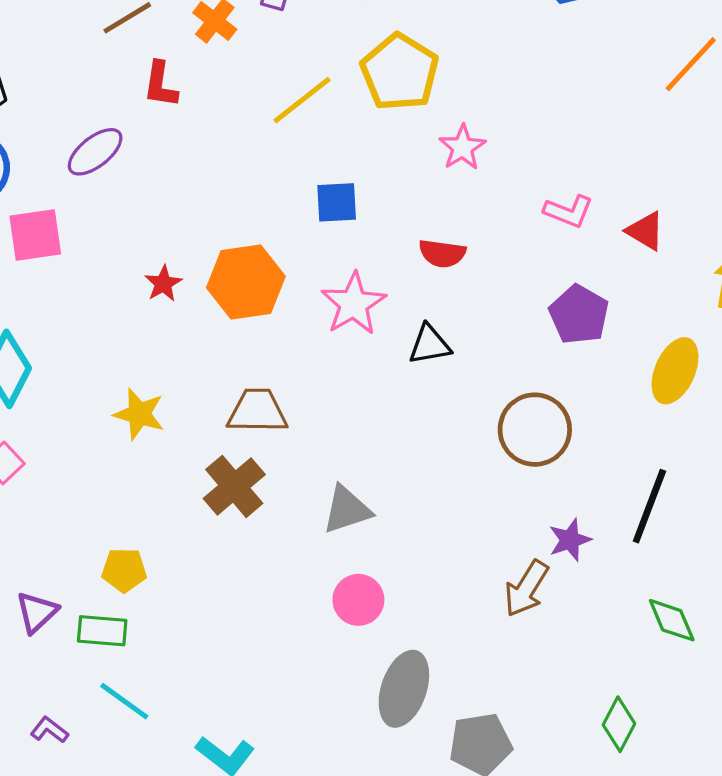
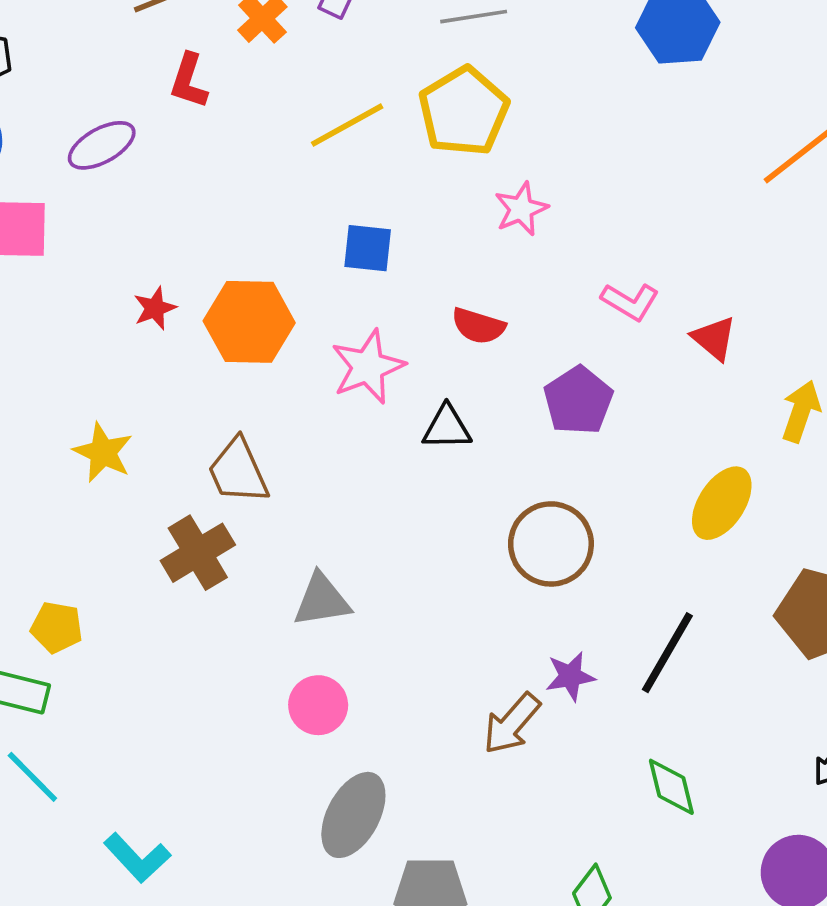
purple pentagon: (579, 315) -> (578, 401), moved
brown trapezoid: (257, 411) -> (238, 471), turned -124

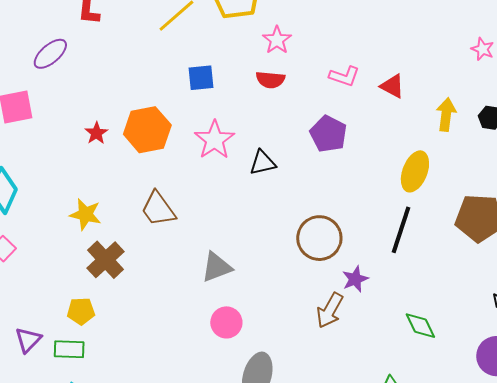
red semicircle: (478, 326) -> (270, 80), moved
brown circle: (551, 544) -> (319, 238), moved
brown cross: (198, 553) -> (105, 260), moved
black line: (667, 653) -> (401, 230), moved

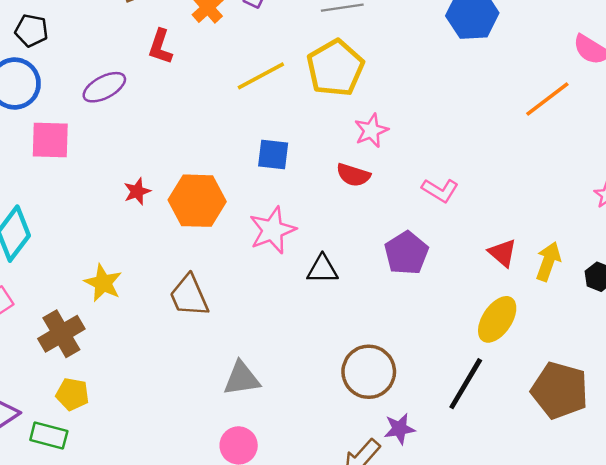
red triangle: (392, 86) -> (503, 253), moved
brown cross: (105, 260) -> (61, 334), moved

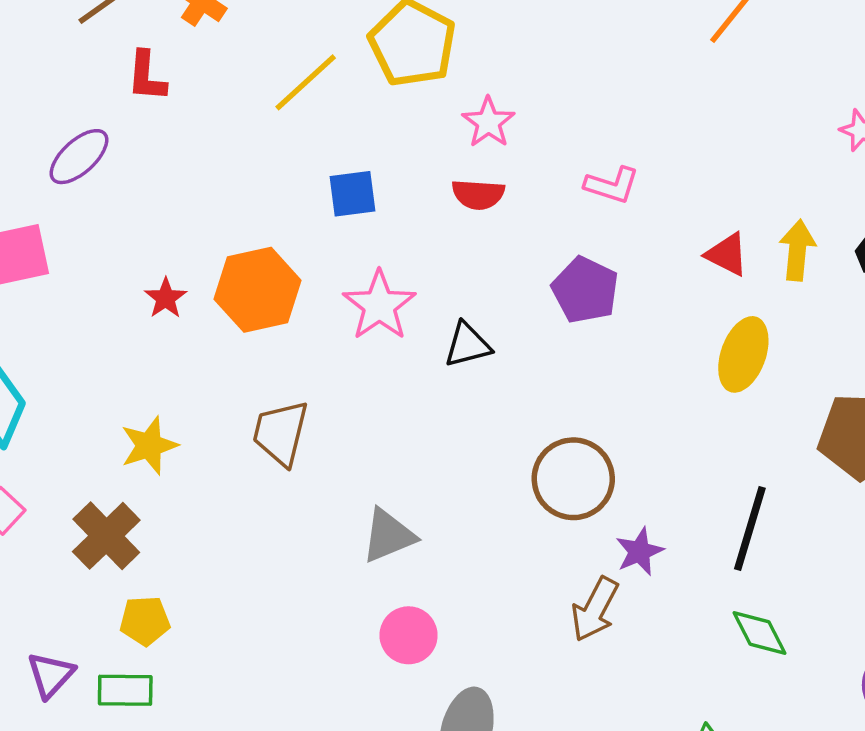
yellow star: (103, 283) -> (149, 446), turned -30
brown trapezoid: (189, 296) -> (281, 433), turned 51
black line: (466, 384) -> (750, 528), moved

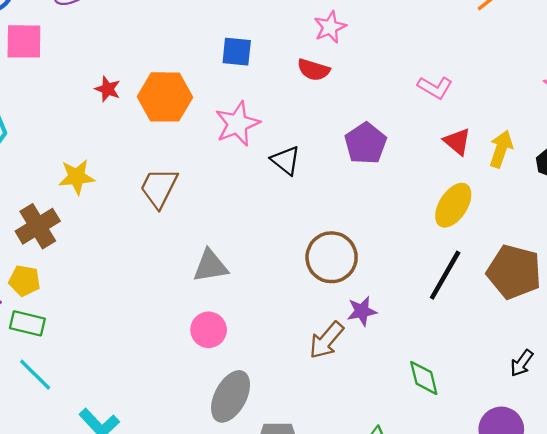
pink L-shape: (612, 185) -> (435, 87), moved
red star: (166, 298) -> (108, 89), turned -30
black triangle: (467, 345) -> (286, 160), turned 40
black line: (750, 528) -> (445, 275), moved
yellow pentagon: (145, 621) -> (24, 281), moved

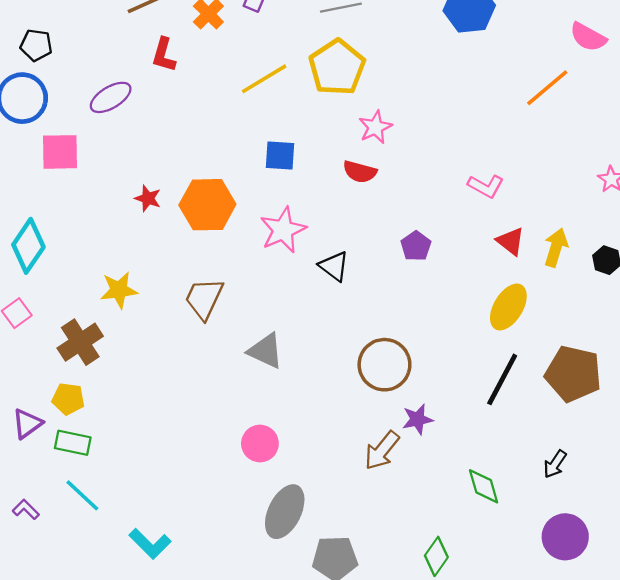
purple pentagon: (366, 143) -> (416, 246), size x0.7
gray triangle: (210, 266) -> (266, 351), moved, turned 36
black arrow: (522, 363) -> (555, 464), moved

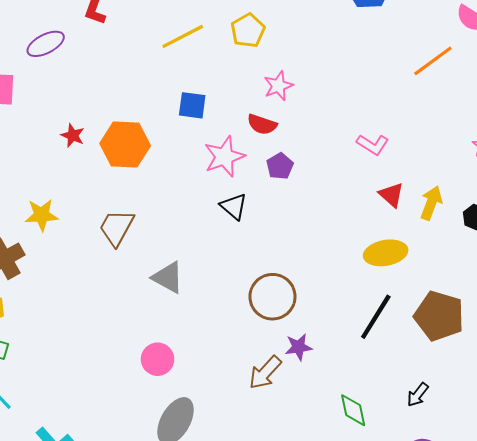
yellow pentagon: (337, 67) -> (248, 31), size x0.7
pink star: (283, 230) -> (224, 157), moved
purple pentagon: (416, 246) -> (280, 166), moved
yellow ellipse: (508, 307) -> (386, 253), turned 45

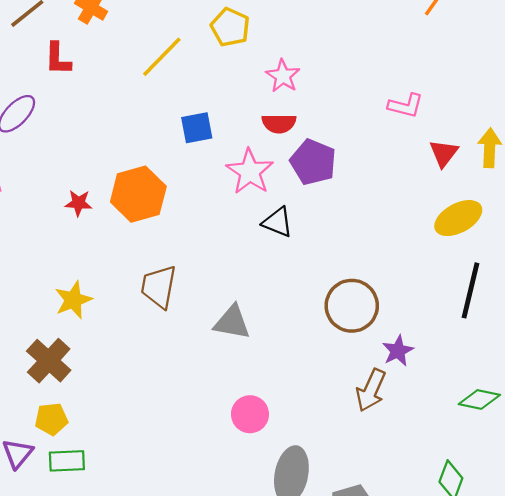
purple pentagon: (280, 166) -> (313, 162), size x1.5
red triangle: (391, 195) -> (444, 153), turned 44
green diamond: (353, 410) -> (479, 399), turned -48

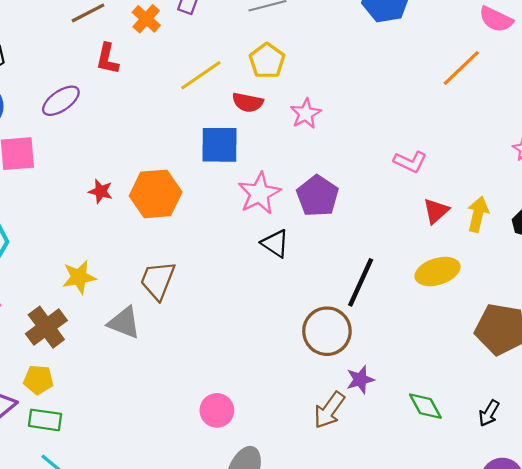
red semicircle: (279, 123) -> (248, 102), moved
blue square: (197, 128) -> (220, 145), size x1.4
black line: (471, 290) -> (361, 282), moved
gray triangle: (232, 322) -> (124, 323), moved
green diamond: (479, 399) -> (425, 406), moved, turned 39

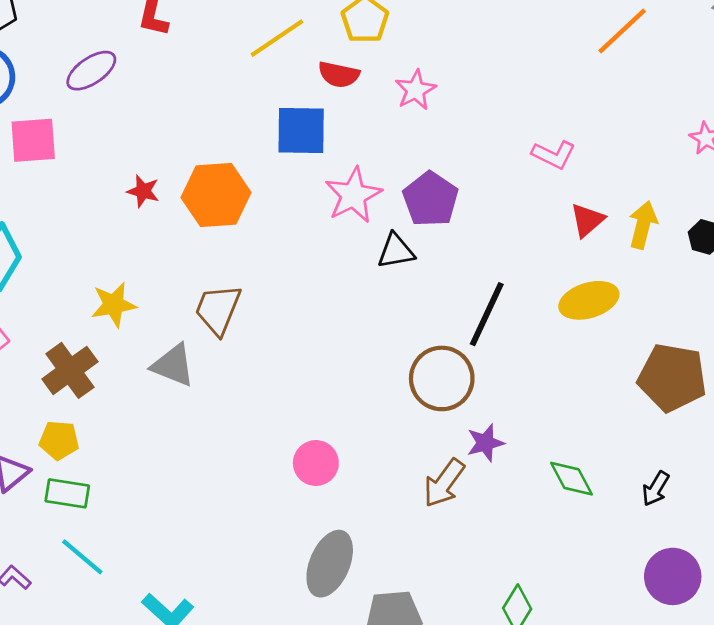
black triangle: (275, 243) -> (396, 251), moved, turned -44
pink circle: (217, 410) -> (316, 463), moved

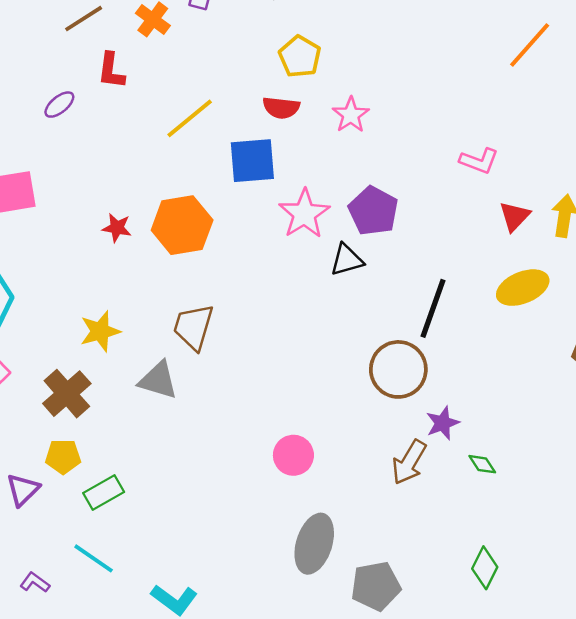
yellow line: (277, 38) -> (190, 118), moved
purple ellipse: (91, 71) -> (59, 105), moved, size x0.7
green diamond: (571, 479) -> (482, 464), moved, size x0.7
green rectangle: (67, 493) -> (104, 492), moved, turned -33

